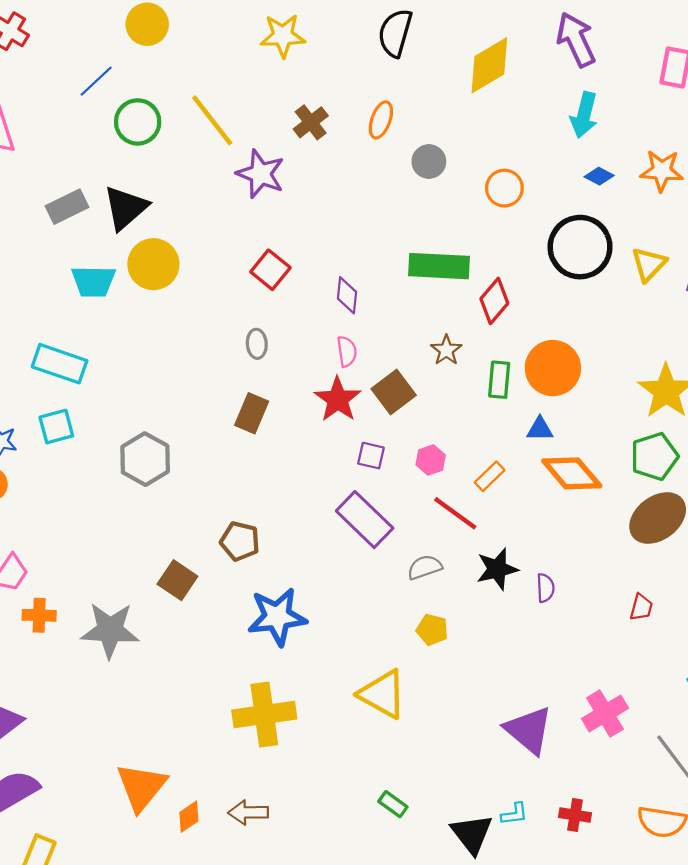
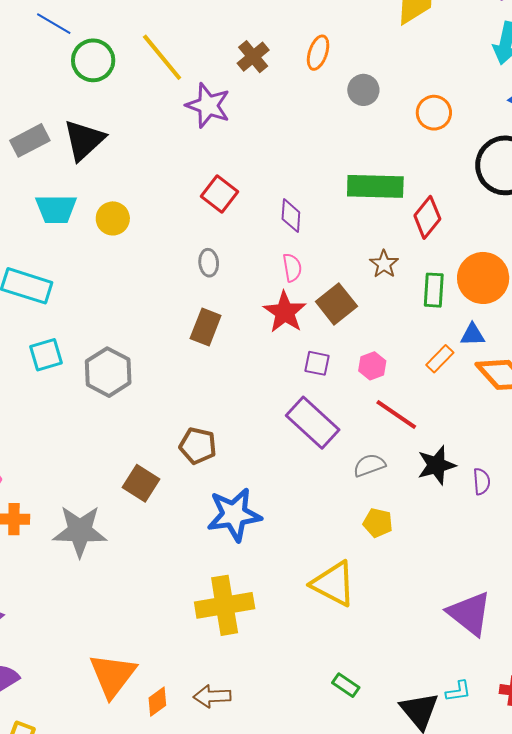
blue line: (96, 81) -> (54, 24), turned 75
yellow circle: (153, 264) -> (113, 218), moved, size x0.7
cyan square: (56, 427) -> (46, 355), moved
orange rectangle: (490, 476) -> (440, 359), moved

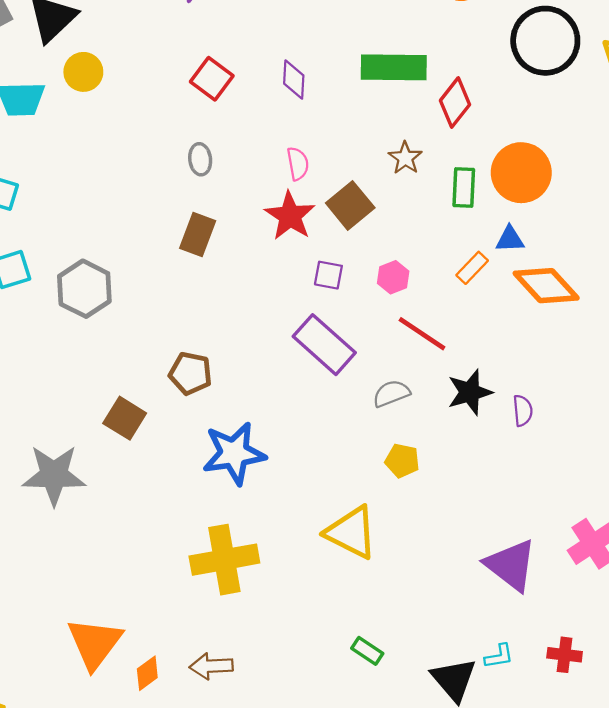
purple diamond: (291, 216) -> (294, 80), moved
yellow circle: (113, 218) -> (83, 72), moved

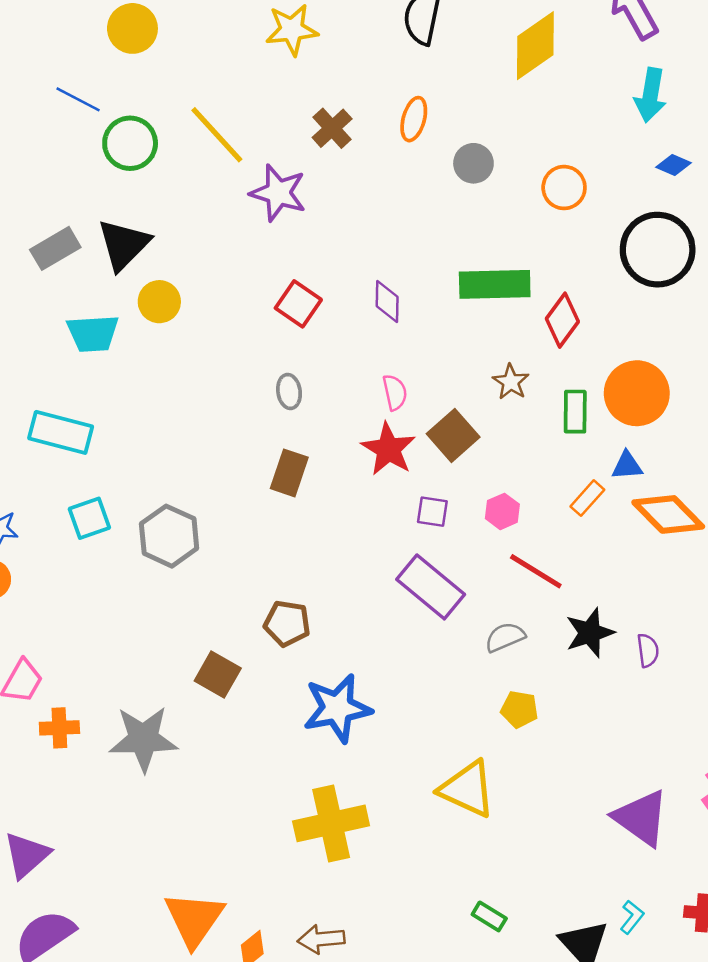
cyan L-shape: (499, 656) -> (632, 917), turned -40

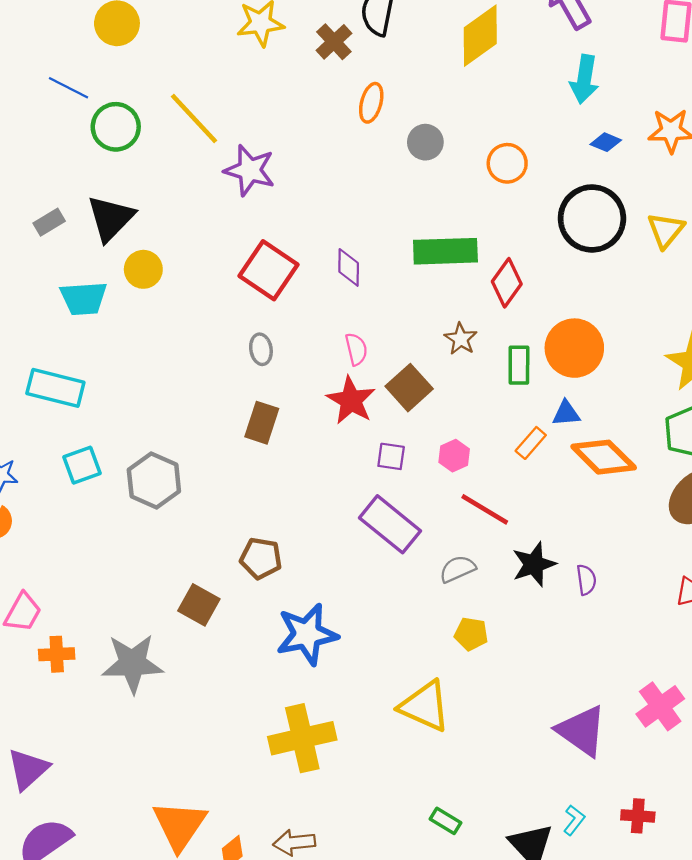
brown cross: (332, 128) -> (334, 42), moved
gray rectangle: (55, 248) -> (49, 222), size x0.7
red square: (298, 304) -> (269, 270), size x1.4

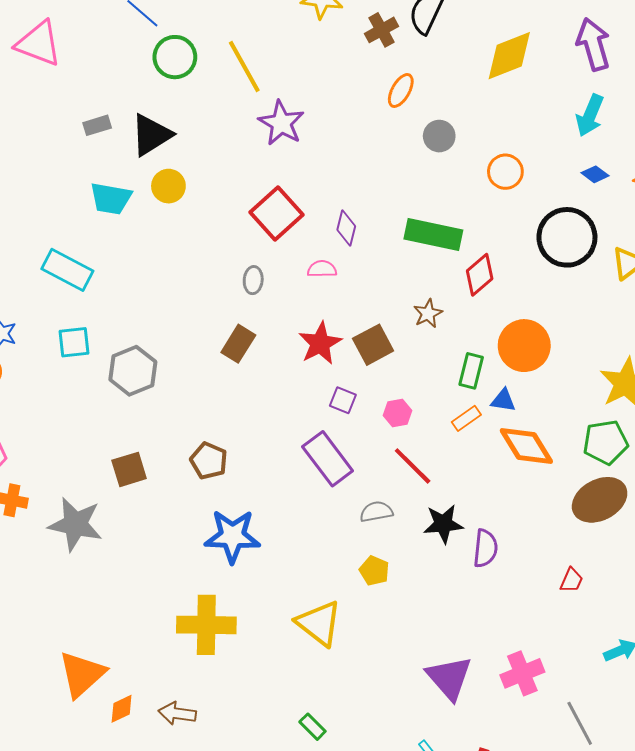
pink semicircle: (356, 349) -> (322, 269), moved, turned -92
green rectangle: (519, 365) -> (471, 371), moved
purple semicircle: (586, 580) -> (485, 548), size x1.4
brown square: (199, 605) -> (129, 469), moved, turned 30

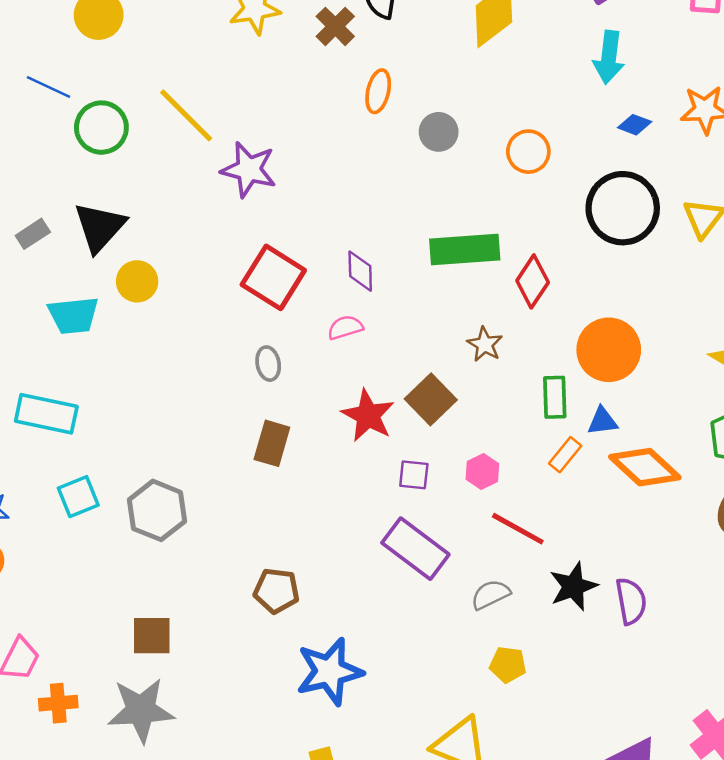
brown square: (129, 469) -> (152, 636), moved, turned 33

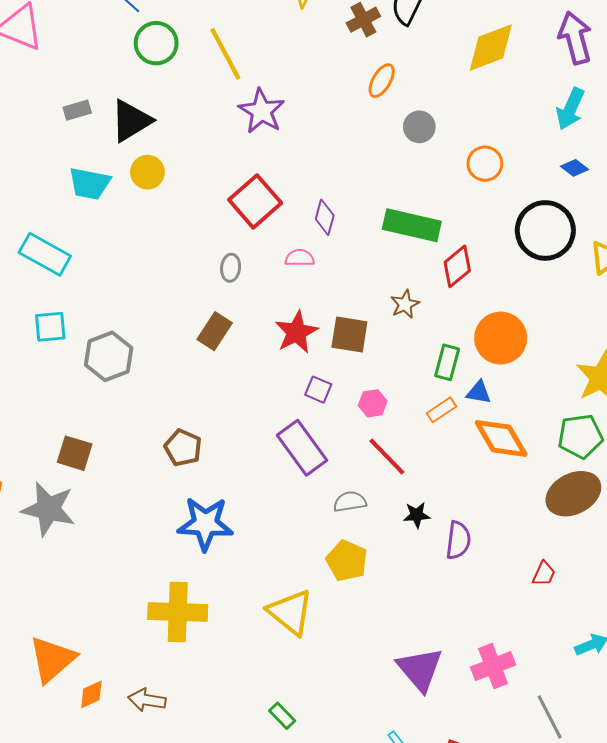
brown square: (431, 399) -> (349, 334), turned 36
black star: (573, 586) -> (417, 515), size x0.7
yellow pentagon: (508, 665) -> (347, 561), size x1.4

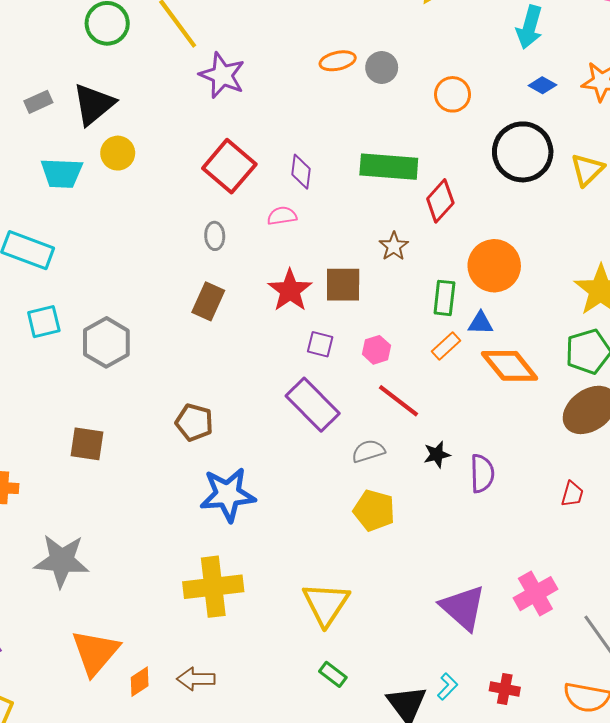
orange ellipse: (382, 81) -> (338, 61), moved, turned 56
gray star: (48, 509) -> (62, 561), moved
yellow triangle: (290, 612) -> (326, 604), moved, turned 33

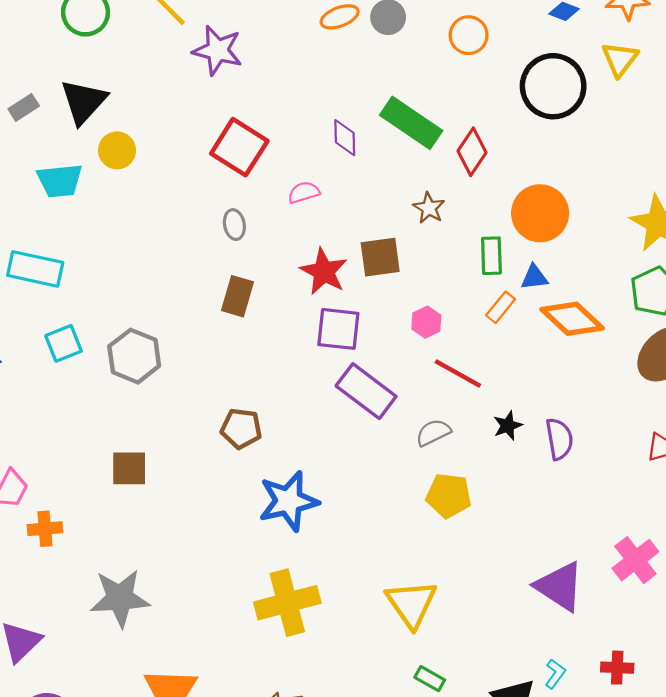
green rectangle: (389, 167) -> (411, 123), turned 38
yellow triangle: (587, 170) -> (620, 59), moved
purple diamond: (301, 172) -> (345, 138), moved
purple square: (320, 344) -> (338, 329), moved, size x1.6

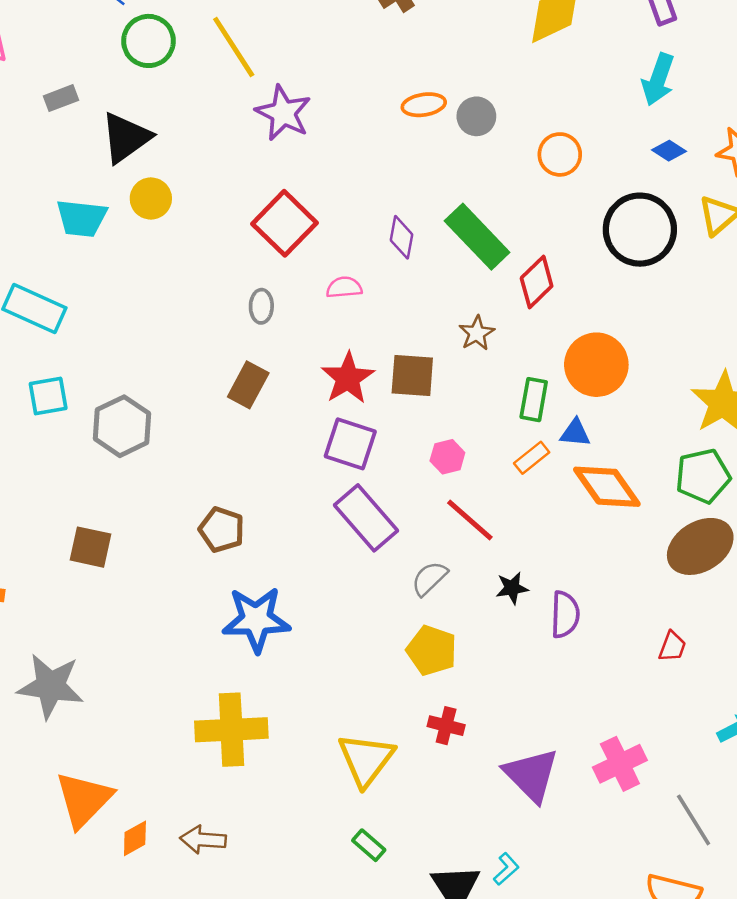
gray rectangle: (24, 107) -> (61, 98), moved
gray semicircle: (433, 433) -> (429, 578), turned -30
red cross: (617, 668) -> (446, 726), moved

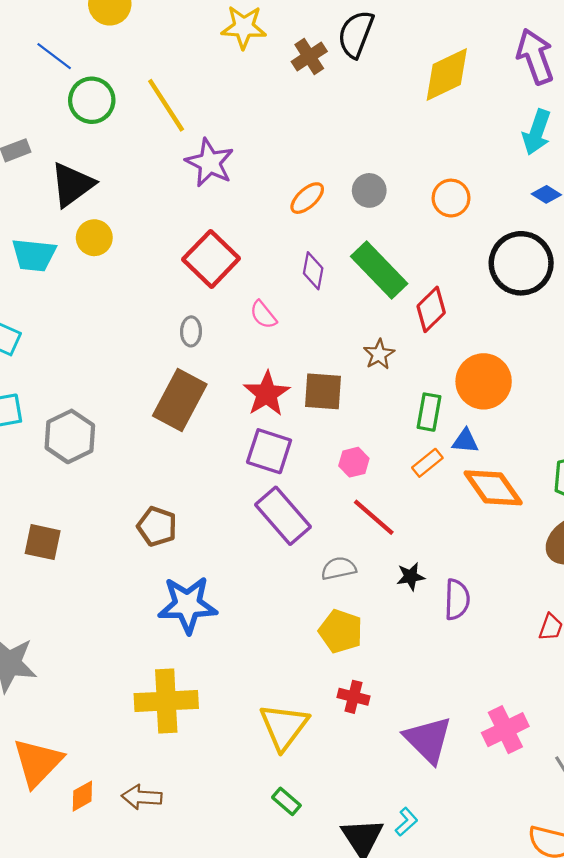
orange ellipse: (424, 105) -> (307, 198), moved, turned -33
gray circle: (476, 116) -> (369, 190), moved
pink semicircle: (344, 287) -> (263, 315), turned -124
brown rectangle: (248, 385) -> (180, 400), size x1.5
gray semicircle: (429, 578) -> (339, 568), turned 32

